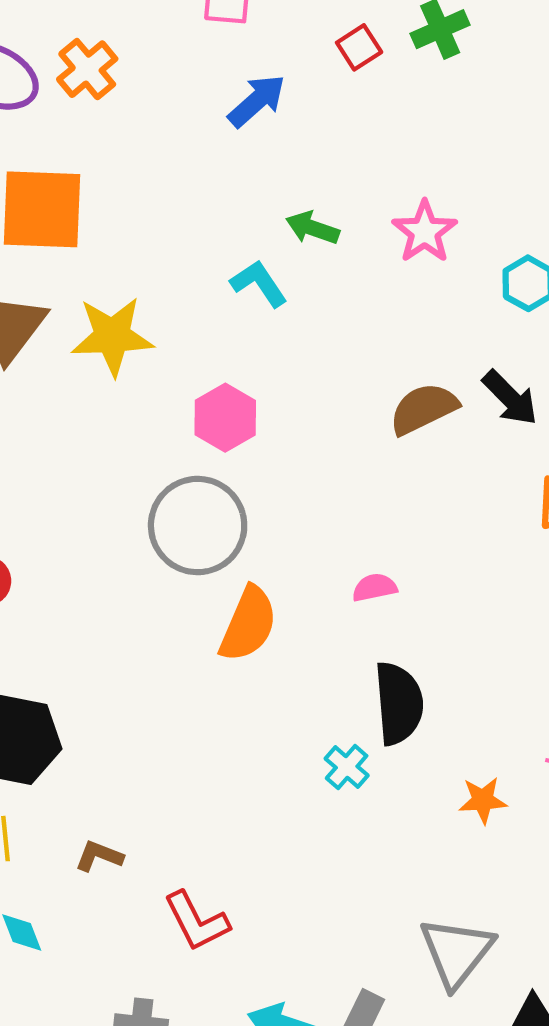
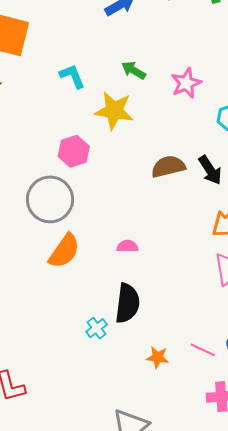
cyan L-shape: (259, 283) -> (72, 76), moved
yellow star: (112, 336) -> (114, 111), moved

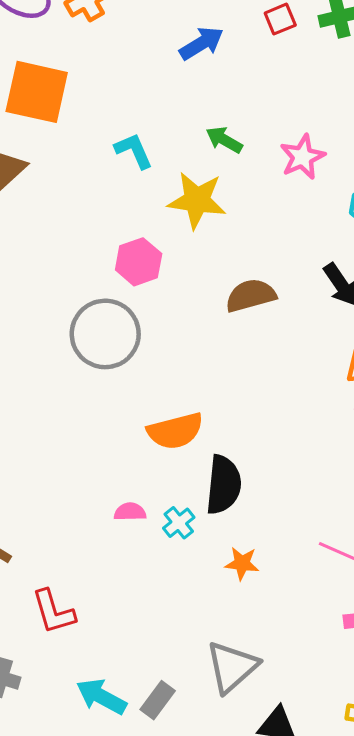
brown semicircle: (168, 167) -> (251, 296), moved
pink semicircle: (127, 246) -> (130, 512), moved
orange semicircle: (64, 251) -> (175, 431), moved, turned 42
orange star: (158, 357) -> (242, 563), moved

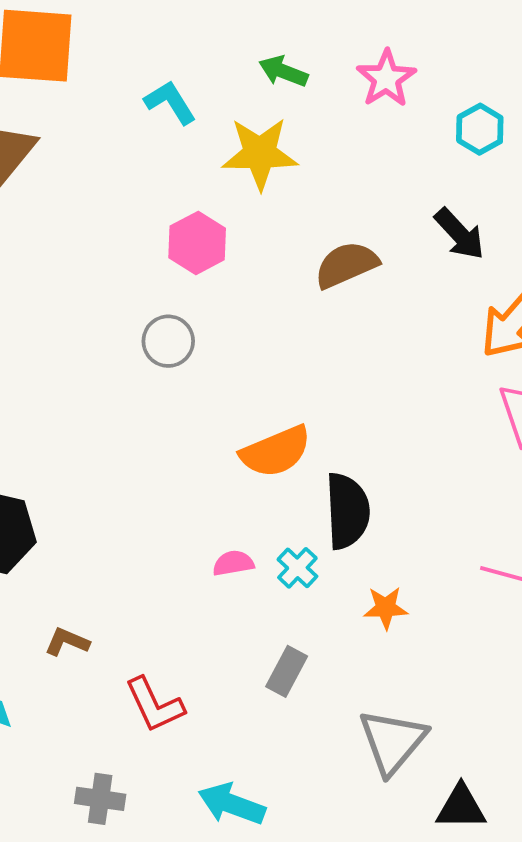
gray circle: (105, 334) -> (168, 341), size x0.6
gray rectangle: (158, 700) -> (287, 671), moved

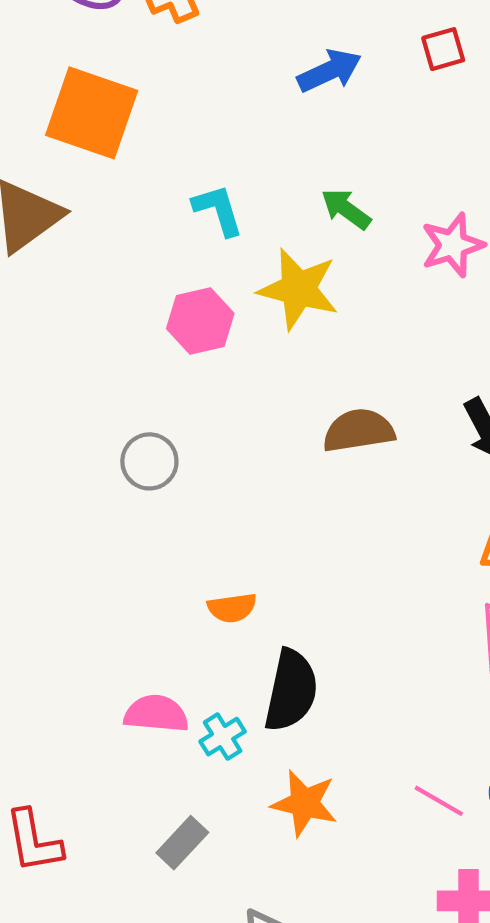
pink hexagon: (197, 243) -> (200, 321), moved
orange semicircle: (276, 452) -> (232, 608), size x0.6
pink semicircle: (233, 563) -> (156, 714), size x1.4
orange star: (386, 608) -> (304, 803), size x1.4

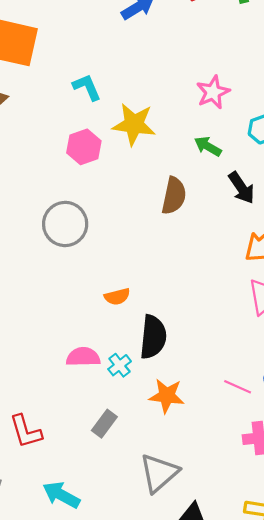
green arrow: (346, 209) -> (208, 146), moved
brown semicircle: (359, 431) -> (174, 196), turned 117
gray circle: (149, 461) -> (65, 224), size x1.5

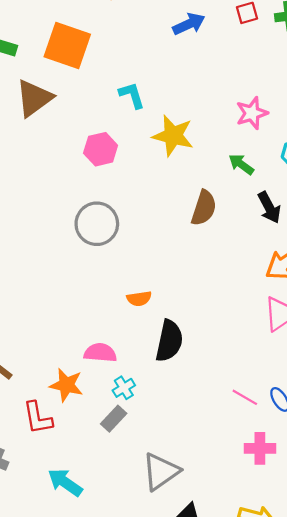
pink hexagon: (84, 147) -> (101, 149), moved
cyan cross: (120, 365) -> (124, 388), moved
orange star: (167, 396) -> (66, 385), moved

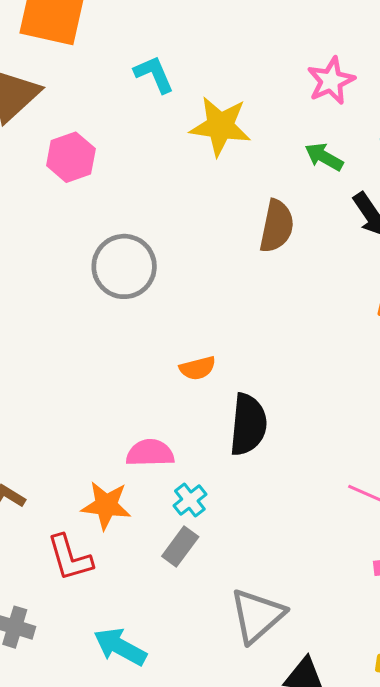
pink hexagon: (101, 149) -> (71, 157), moved

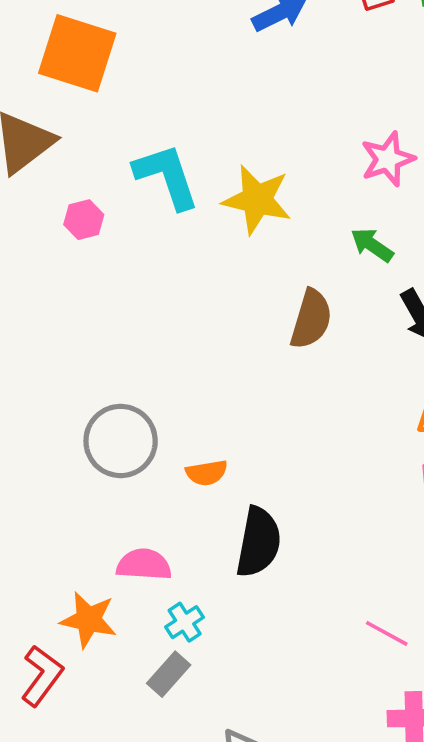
cyan L-shape: (154, 74) -> (167, 176), moved, size x1.5
pink hexagon: (71, 157) -> (84, 220), size x0.7
gray circle: (124, 266) -> (121, 441), moved
red L-shape: (70, 558) -> (42, 676), turned -132

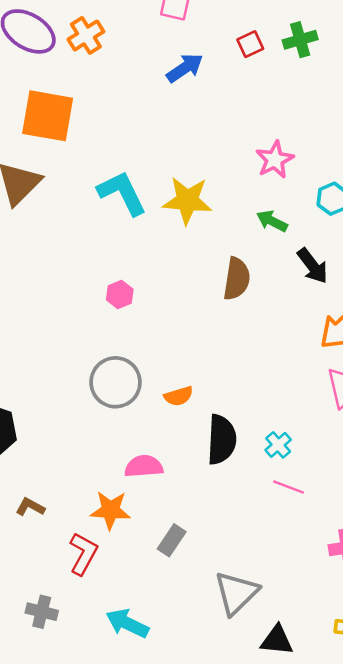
pink hexagon: (84, 220) -> (120, 295), moved
cyan cross: (185, 622) -> (278, 445), moved
pink line: (387, 633) -> (289, 487), moved

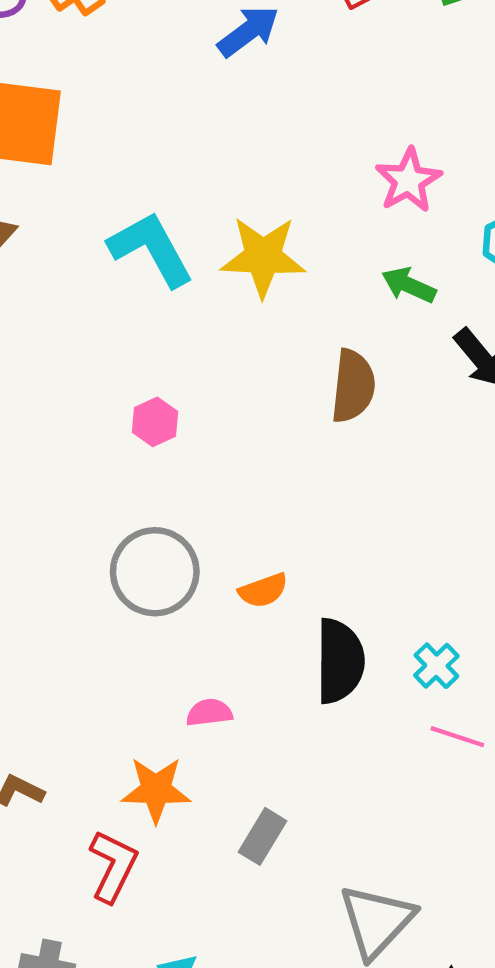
pink semicircle: (144, 466) -> (209, 713), size x0.7

